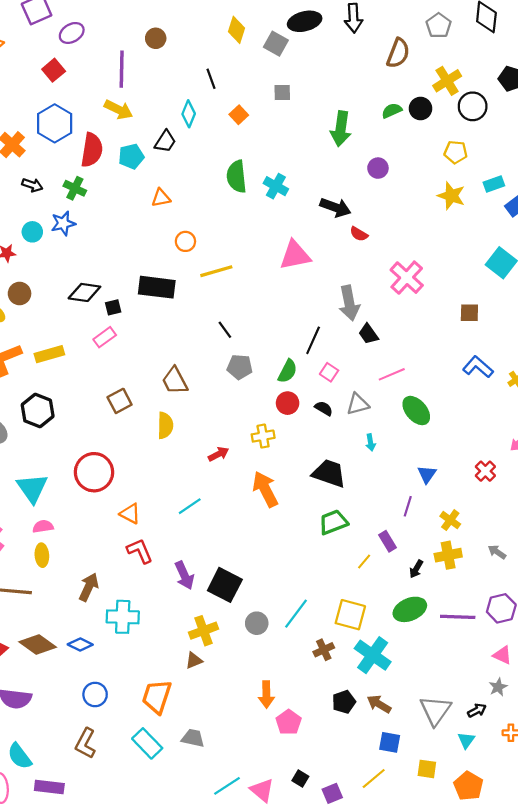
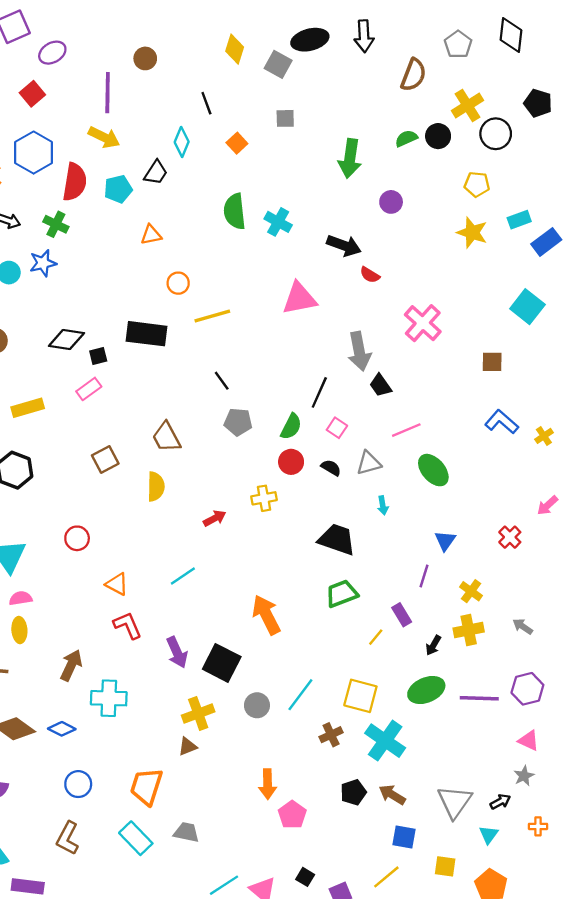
red circle: (94, 472) -> (77, 538), size x0.6
orange arrow: (265, 489) -> (266, 615), moved

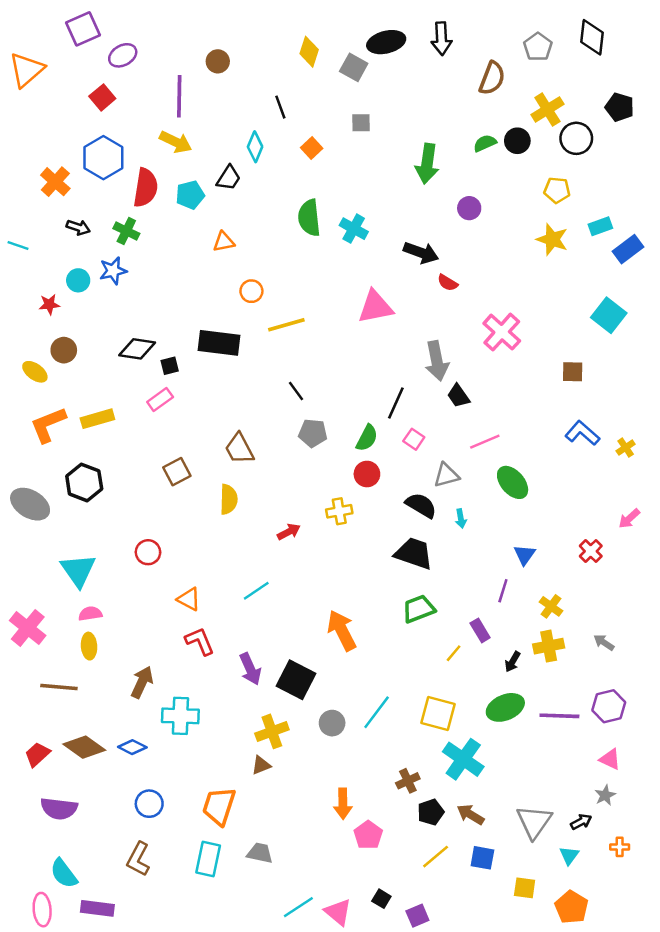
black semicircle: (331, 468) -> (421, 505), moved, size x1.5
brown cross: (331, 735) -> (408, 781), moved
cyan rectangle: (136, 838) -> (208, 859), turned 56
yellow line: (386, 877) -> (436, 857), moved

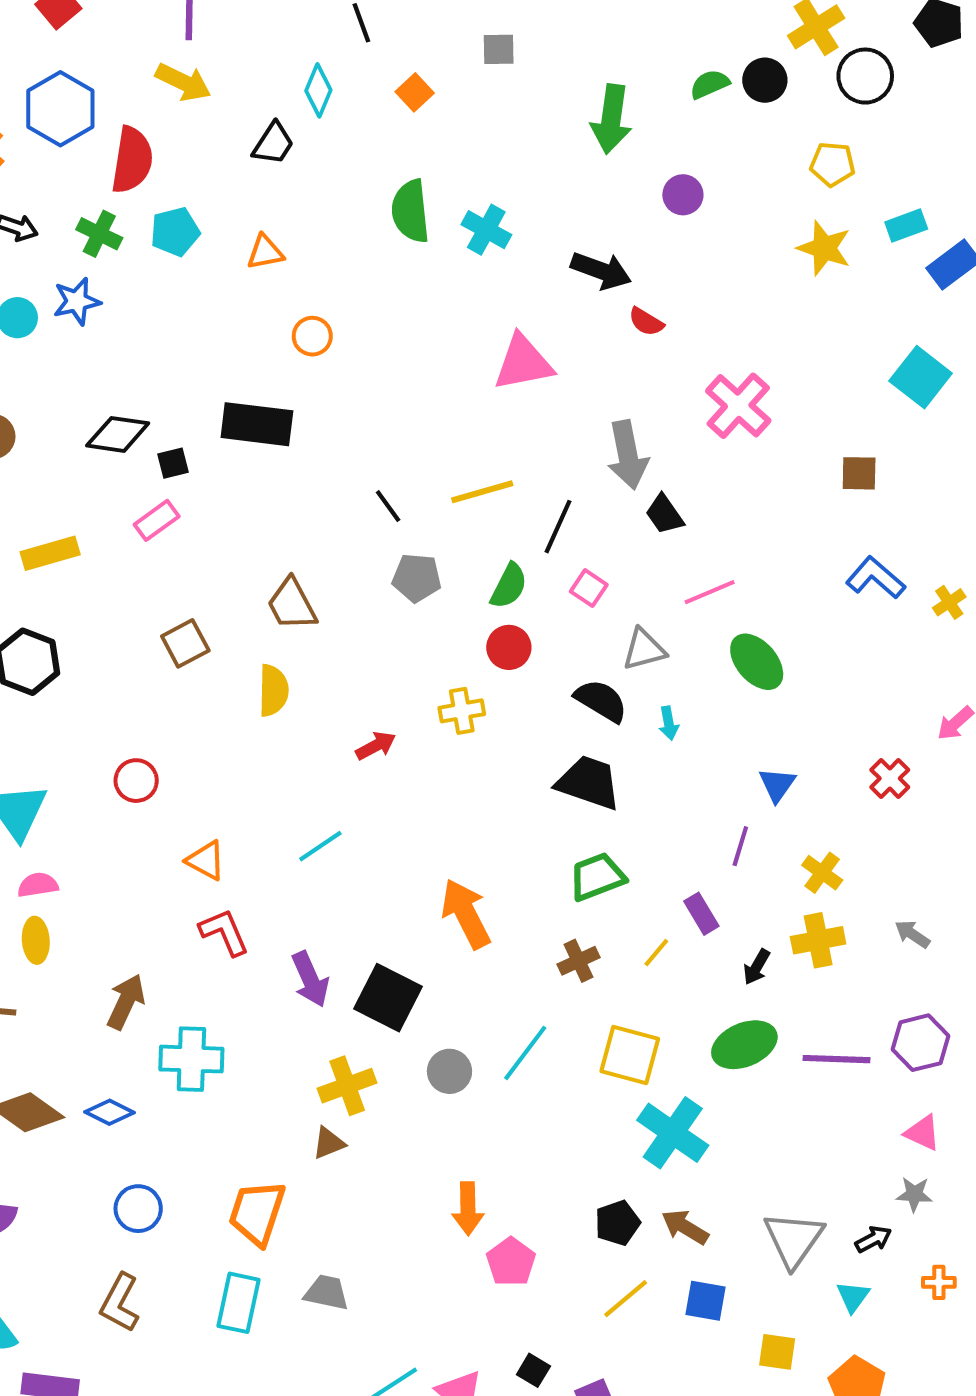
cyan pentagon: (190, 195) -> (175, 232), moved
yellow line: (286, 325) -> (482, 492), moved
brown cross: (408, 781) -> (579, 961), moved
gray star: (605, 795) -> (914, 1194), turned 30

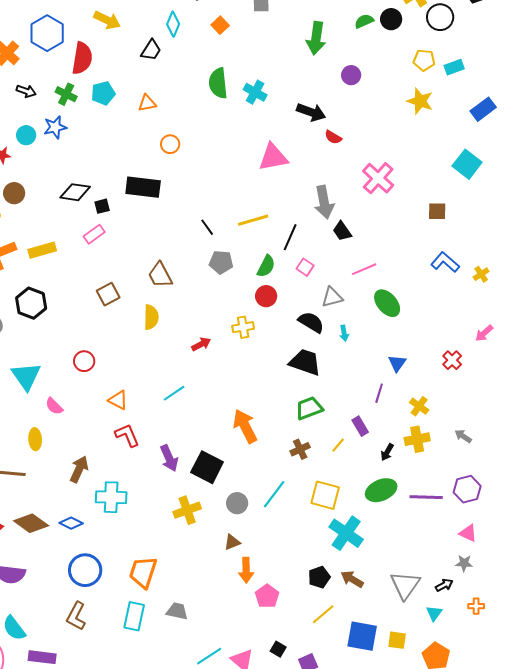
cyan rectangle: (906, 226) -> (454, 67), moved
pink semicircle: (38, 885) -> (54, 406), moved, turned -126
brown triangle: (329, 1143) -> (232, 542), moved
blue circle: (138, 1209) -> (85, 570), size x1.4
blue square: (705, 1301) -> (362, 636), moved, size x1.5

